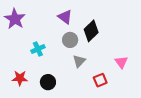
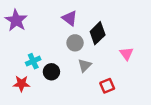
cyan cross: (38, 49) -> (33, 61), moved
pink triangle: (121, 62) -> (126, 54), moved
black circle: (48, 82) -> (51, 72), moved

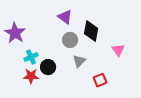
purple star: (16, 20) -> (15, 33), moved
black diamond: (98, 33) -> (91, 31), turned -35
red star: (21, 84) -> (31, 76), moved

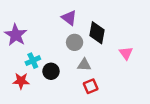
gray triangle: (79, 61) -> (84, 65), turned 48
red star: (31, 76) -> (21, 81), moved
red square: (100, 80) -> (91, 86), moved

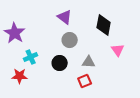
black diamond: (97, 33) -> (104, 25), moved
gray triangle: (84, 65) -> (89, 62), moved
black circle: (51, 71) -> (60, 63), moved

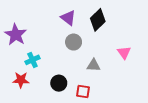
black diamond: (104, 25) -> (98, 20), moved, turned 35
black circle: (60, 63) -> (59, 83), moved
red square: (85, 81) -> (83, 92), moved, turned 32

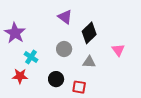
black diamond: (98, 20) -> (89, 33), moved
gray circle: (74, 42) -> (64, 49), moved
cyan cross: (32, 60) -> (31, 57), turned -32

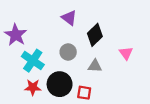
cyan cross: (31, 57) -> (33, 61), size x1.5
red star: (20, 76) -> (33, 87), moved
black circle: (56, 79) -> (60, 84), size x1.5

